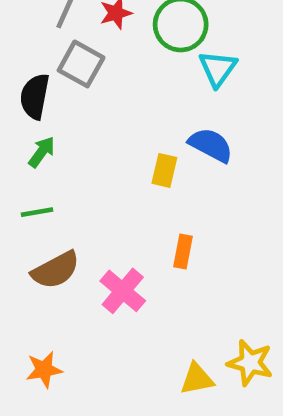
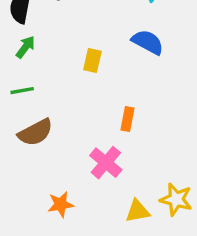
yellow rectangle: (164, 170) -> (92, 60), moved
pink cross: (123, 291) -> (106, 163), moved
orange star: (44, 370) -> (61, 204), moved

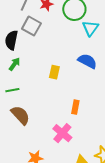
brown semicircle: (35, 132) -> (20, 115), turned -105

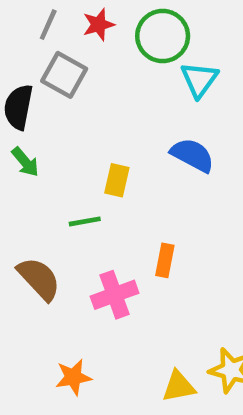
green arrow: (14, 64) -> (25, 162), turned 104
green line: (12, 90) -> (85, 221), moved
pink cross: (62, 133) -> (115, 295), moved, turned 30

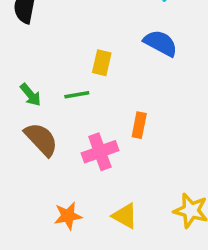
green arrow: (25, 162) -> (31, 95), moved
yellow triangle: (179, 386) -> (125, 216), moved, turned 40

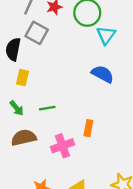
yellow rectangle: (102, 63) -> (23, 78), moved
brown semicircle: (41, 139) -> (24, 138), turned -60

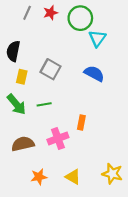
gray square: (37, 33) -> (50, 69), moved
green arrow: (17, 108) -> (16, 104), size x1.5
brown semicircle: (24, 138) -> (23, 144), moved

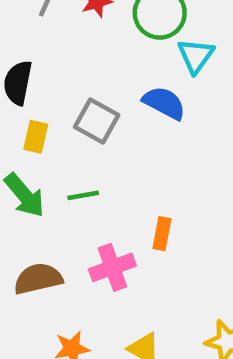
blue semicircle: (94, 73) -> (164, 103), moved

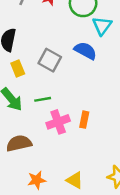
yellow rectangle: (36, 137) -> (18, 68), turned -35
pink cross: (112, 267) -> (58, 122), moved

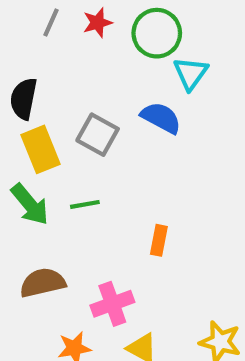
yellow rectangle: (18, 68) -> (40, 149), size x1.5
pink cross: (58, 122) -> (112, 304), moved

